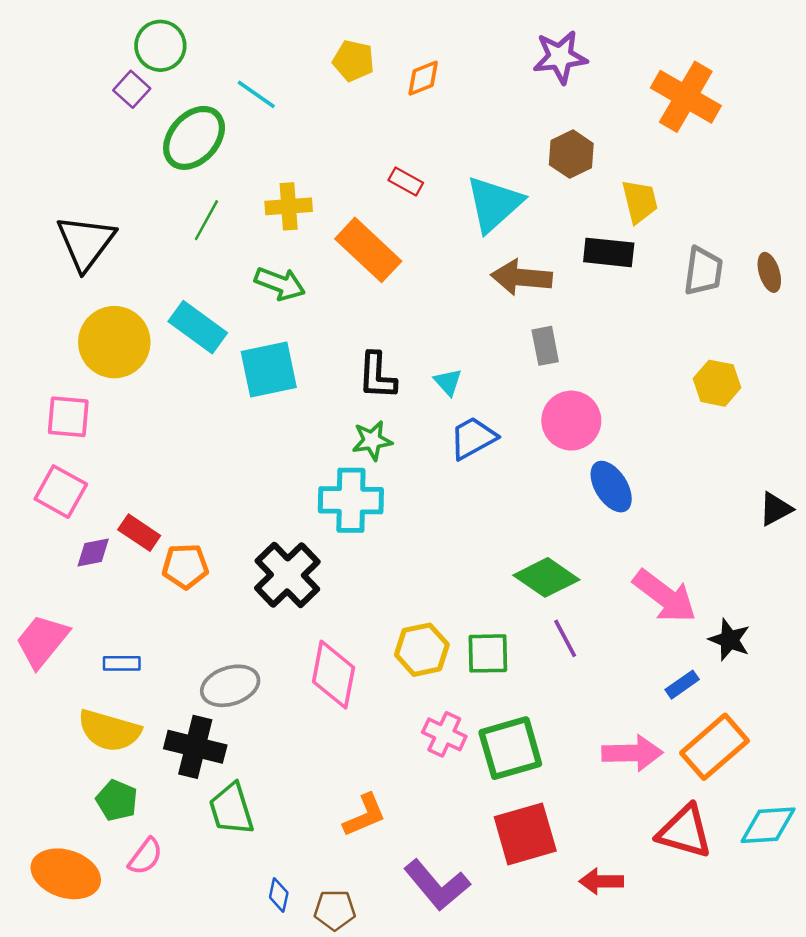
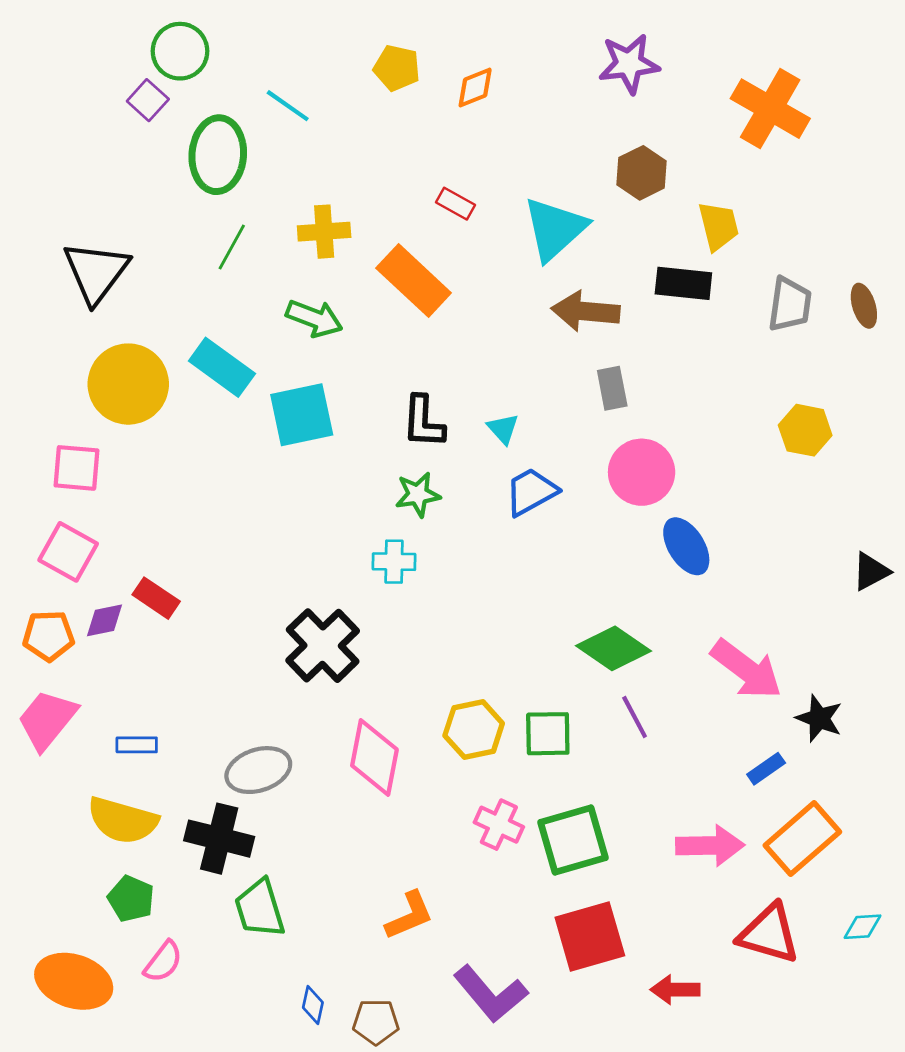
green ellipse: (194, 138) -> (218, 155), turned -38
cyan cross: (351, 500) -> (394, 562), size x0.6
orange pentagon: (185, 566) -> (49, 636), moved
cyan diamond: (768, 825) -> (863, 927), size x0.6

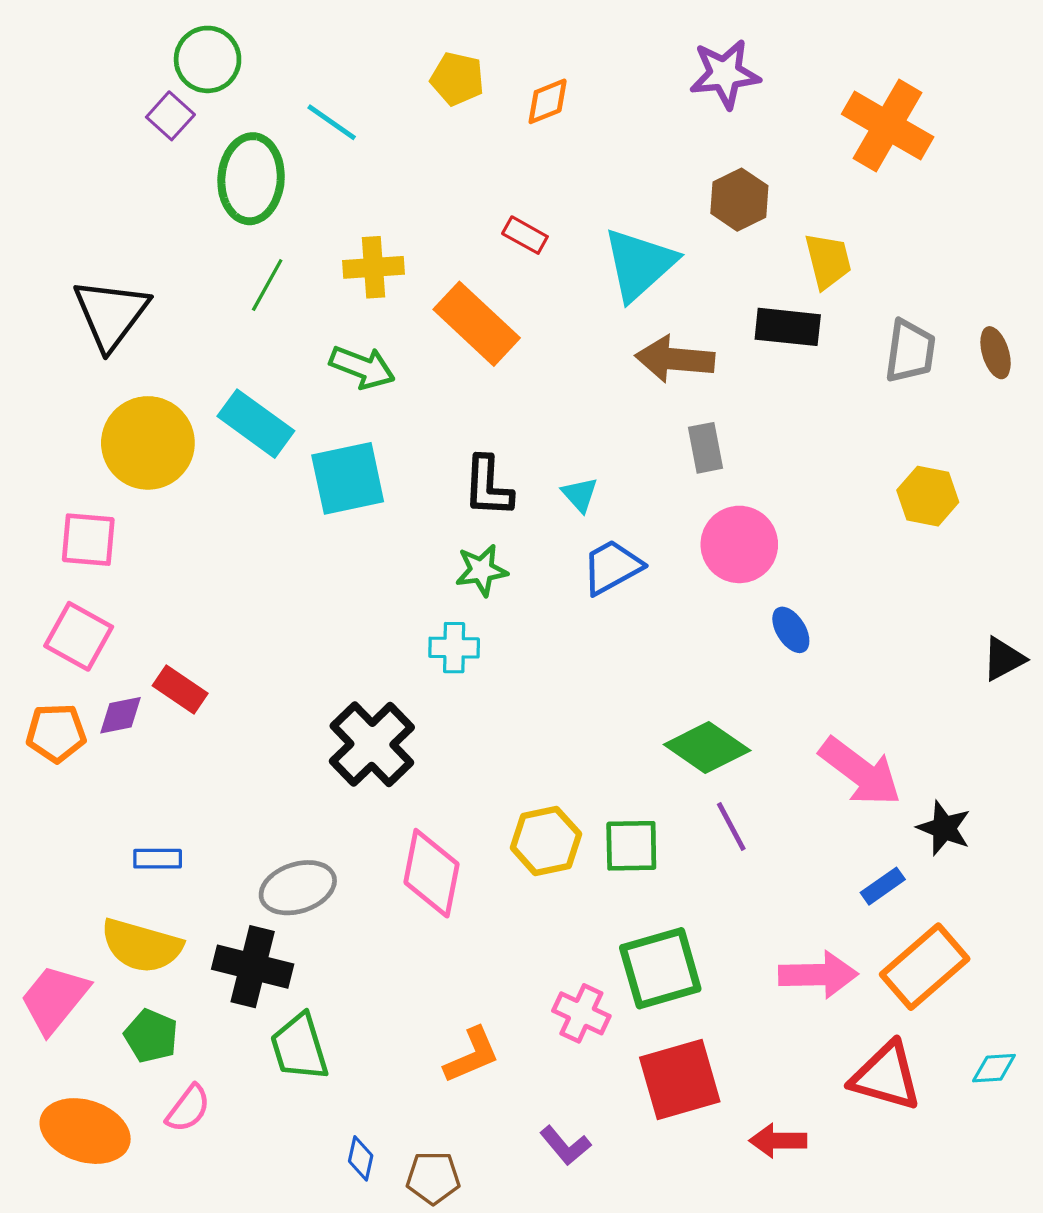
blue ellipse: (686, 546) -> (791, 630), size x0.7
pink trapezoid: (47, 720) -> (54, 999), moved
pink cross: (499, 825) -> (581, 1013), moved
purple L-shape: (490, 994) -> (565, 1146), size x0.6

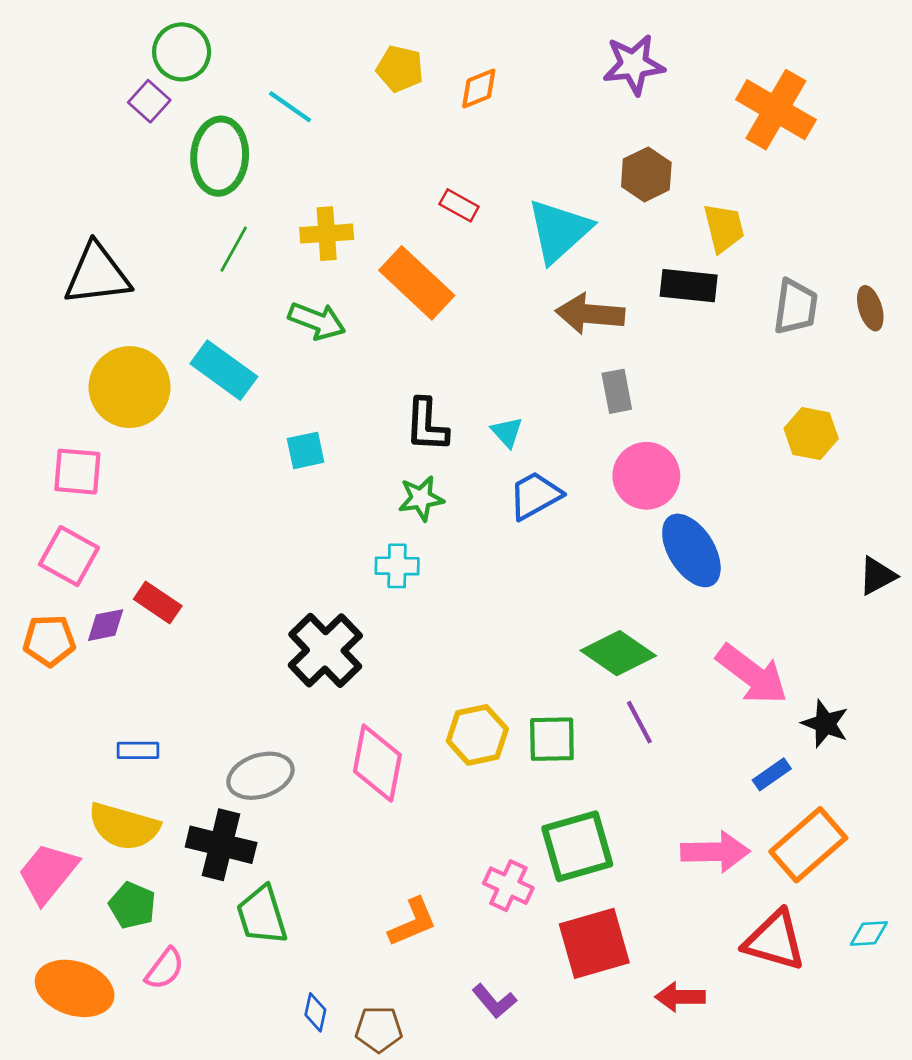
black triangle: (111, 314) -> (97, 274), turned 46
cyan square: (348, 478) -> (306, 450), moved, size x0.6
blue ellipse: (791, 630) -> (691, 550), size x1.8

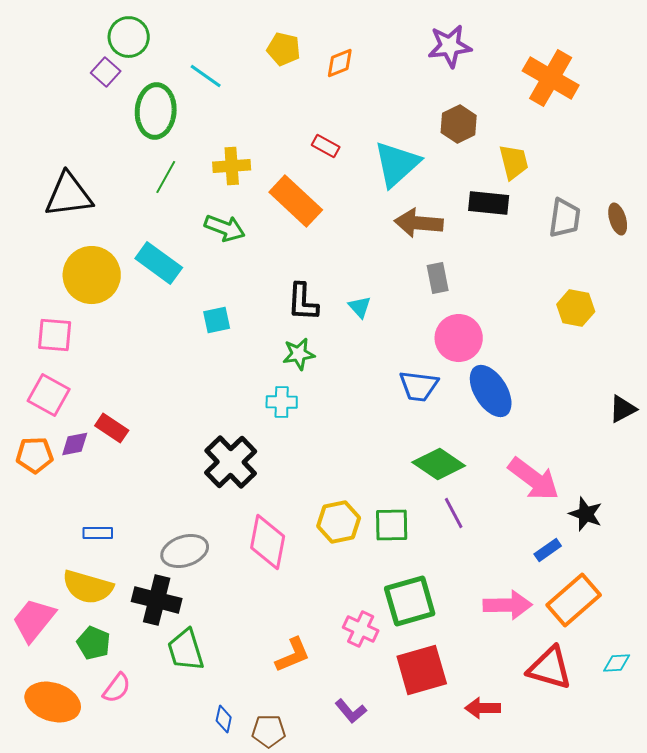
blue trapezoid: (535, 495) -> (419, 386), moved, turned -144

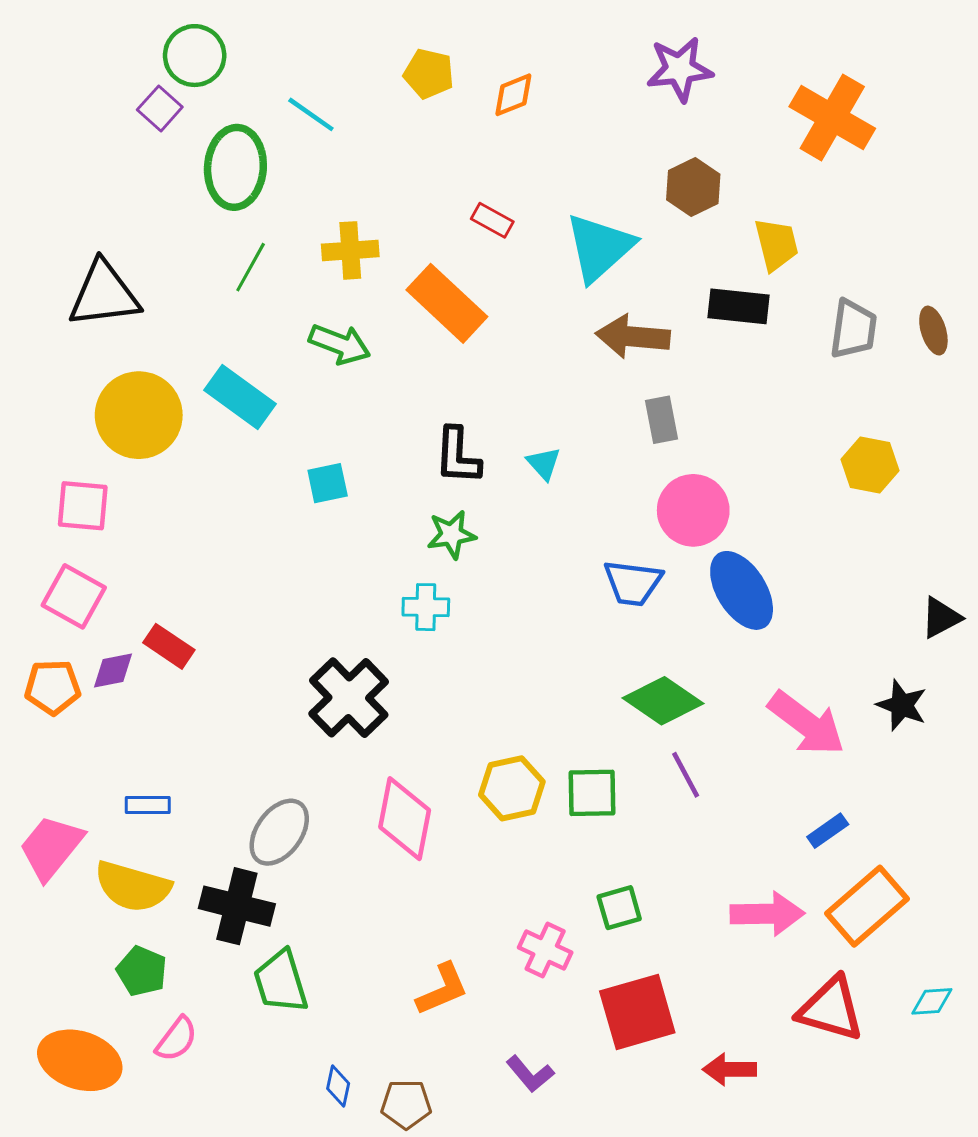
black star: (586, 514) -> (902, 705), moved
gray ellipse: (185, 551) -> (279, 832), turned -36
green square: (410, 601) -> (619, 908), size x0.6
pink trapezoid: (34, 620) -> (51, 847), moved

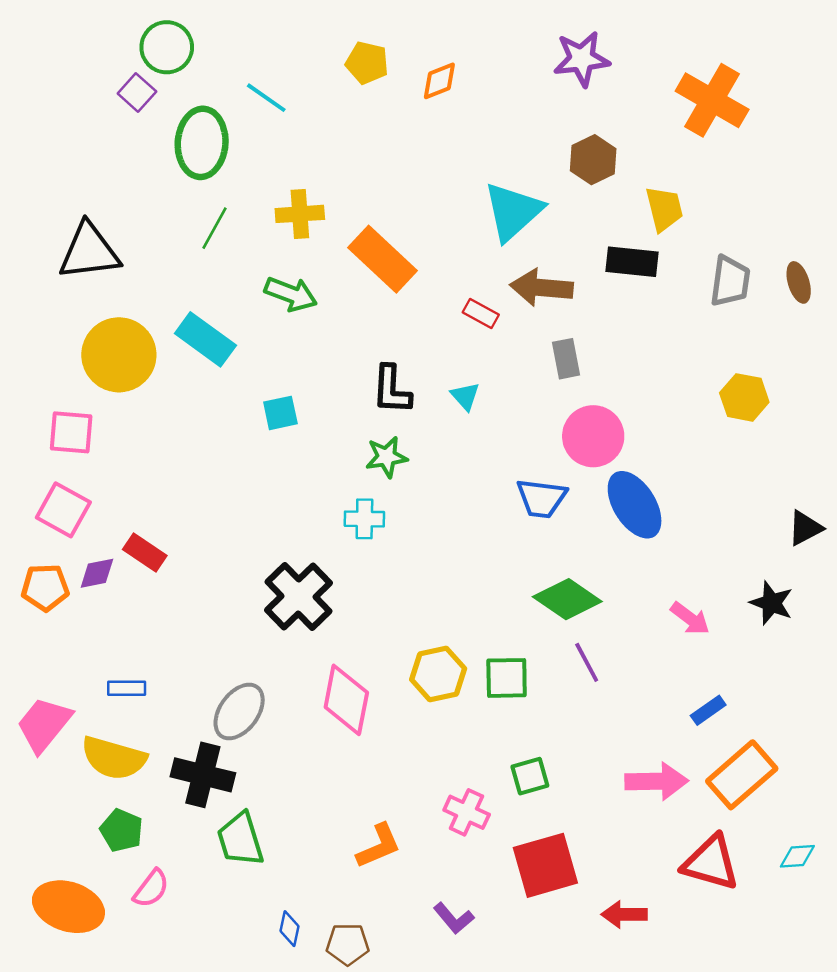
red rectangle: (492, 220) -> (481, 313), moved
pink arrow: (807, 723) -> (690, 618), size x0.6

